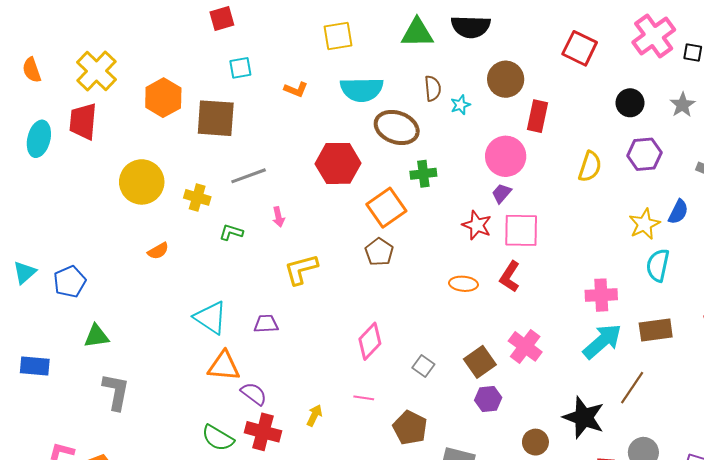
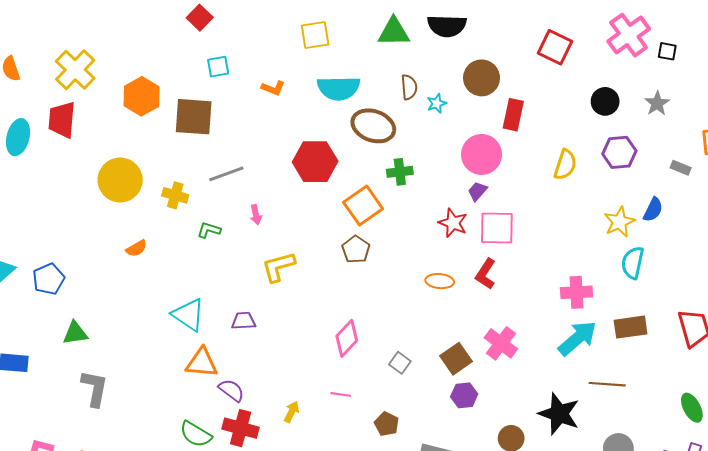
red square: (222, 19) -> (200, 18), turned -30
brown line: (632, 388) -> (607, 384), turned 60
brown pentagon: (410, 428) -> (387, 424), size x0.7

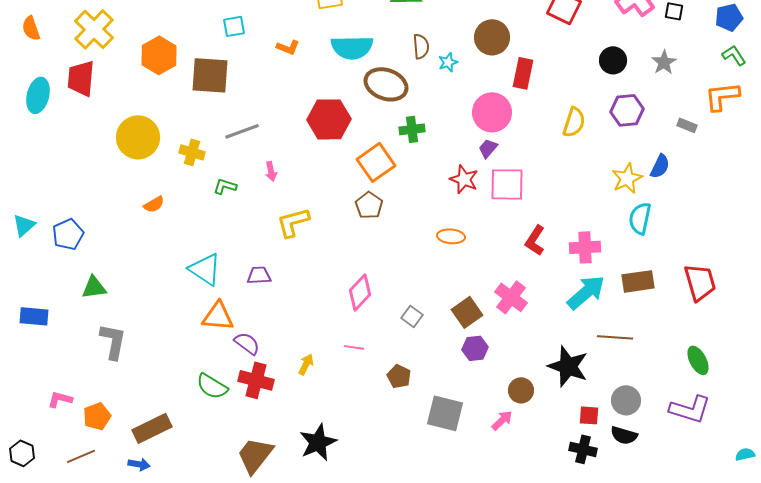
red L-shape: (486, 274) -> (535, 240), moved

